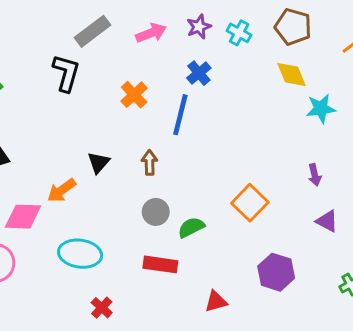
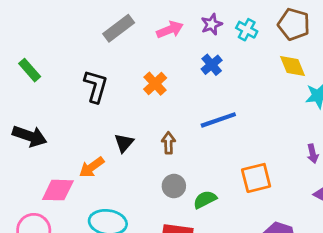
black L-shape: (66, 73) -> (96, 86), moved
blue line: (180, 115) -> (218, 120), moved, turned 57
orange square: (250, 203) -> (256, 178), turned 32

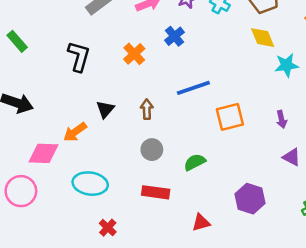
blue cross: (212, 65) -> (175, 36), moved
orange square: (256, 178) -> (230, 117), moved
green semicircle: (205, 199) -> (195, 162), moved

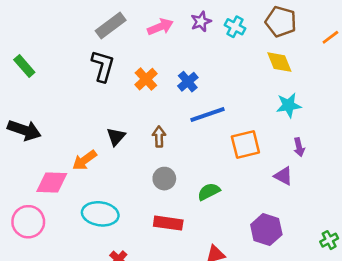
blue cross: (175, 36) -> (188, 82), moved
black L-shape: (79, 56) -> (103, 66), moved
cyan star: (287, 65) -> (289, 105), moved
purple triangle: (292, 157) -> (283, 176), moved

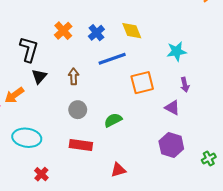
yellow diamond: (279, 62) -> (132, 31), moved
black L-shape: (103, 66) -> (29, 49), moved
purple hexagon: (266, 230) -> (171, 145), moved

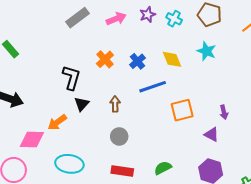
cyan star: (177, 51) -> (207, 51), moved, turned 30
green semicircle: (113, 120) -> (163, 168), moved

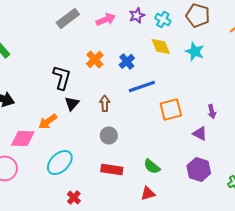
yellow diamond: (172, 59) -> (161, 46), moved
cyan ellipse: (69, 164) -> (60, 162), turned -52
green semicircle: (163, 168) -> (152, 166), turned -114

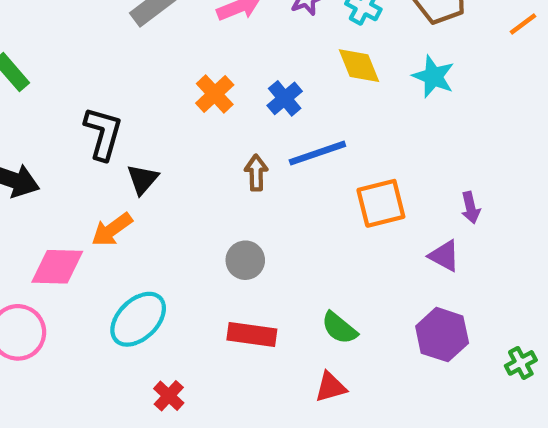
black L-shape: (62, 77) -> (103, 133), moved
black triangle: (72, 103) -> (143, 179), moved
brown arrow: (105, 103) -> (256, 173), moved

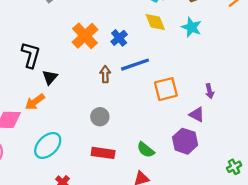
orange cross: (215, 94) -> (85, 36), size x1.4
purple hexagon: (442, 335) -> (185, 141), moved

